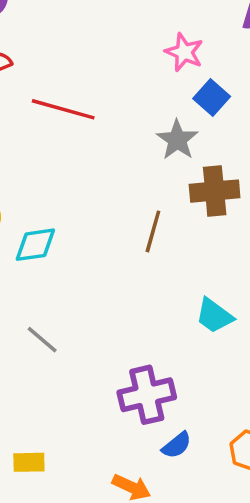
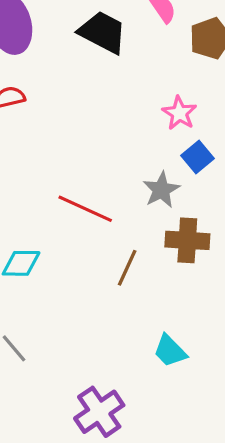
red line: (63, 109) -> (85, 209), moved
purple cross: (147, 395) -> (99, 412), turned -30

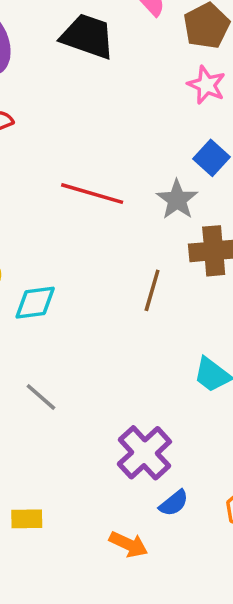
pink star: (179, 113) -> (206, 85), moved
red line: (85, 209) -> (92, 194), moved

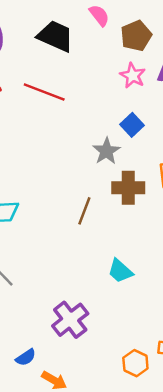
red line: (92, 194) -> (44, 92), moved
blue semicircle: (174, 503) -> (26, 357), moved

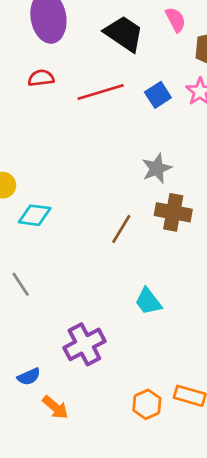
red line: (44, 92) -> (101, 92), turned -48
blue square: (132, 125) -> (158, 95), moved

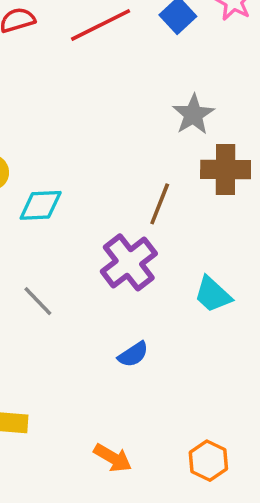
purple cross: (84, 344) -> (129, 262), moved
blue semicircle: (29, 377) -> (133, 354), moved
orange hexagon: (147, 404) -> (208, 461), moved

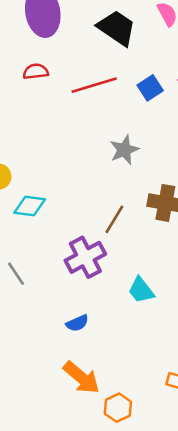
gray star: (193, 114) -> (124, 150), moved
orange arrow: (113, 458) -> (81, 378), moved, size x1.4

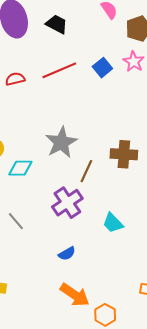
black trapezoid: (117, 28) -> (57, 24), moved, size x0.7
red semicircle: (36, 72) -> (15, 79), moved
gray star: (124, 150) -> (61, 142), moved, size x1.4

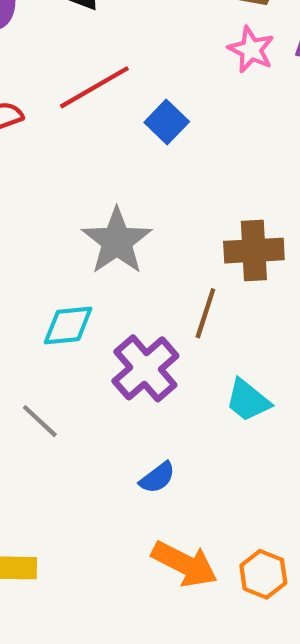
blue square: (102, 68) -> (167, 122), moved
cyan diamond: (20, 168) -> (68, 326), moved
brown line: (86, 171) -> (205, 313), moved
orange hexagon: (105, 315) -> (263, 574), moved

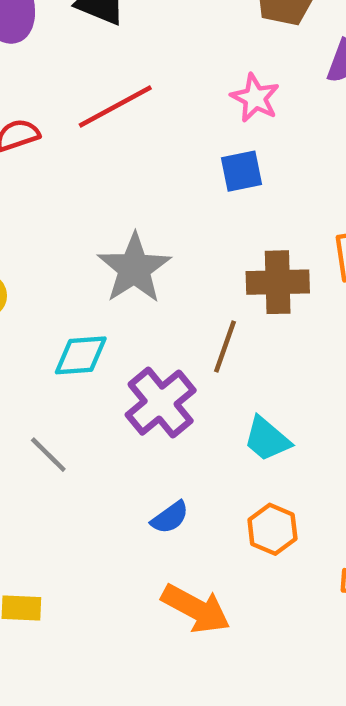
pink star: (251, 50) -> (255, 98), moved
blue square: (167, 122) -> (242, 171), moved, turned 33
orange hexagon: (263, 574) -> (272, 529), moved

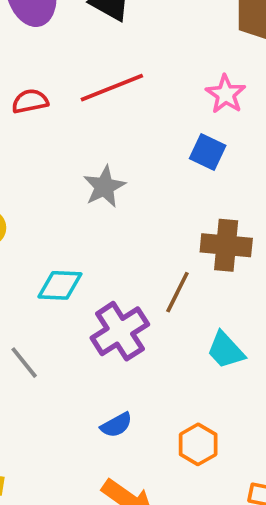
blue square: (242, 171) -> (208, 152), turned 30
gray star: (134, 268) -> (104, 187), moved, size x0.7
cyan trapezoid: (267, 439) -> (226, 350), moved

